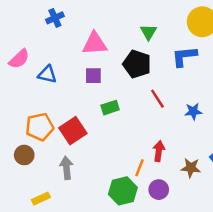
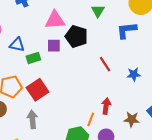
black pentagon: (137, 64) -> (76, 36), moved
green rectangle: (110, 108) -> (33, 58), moved

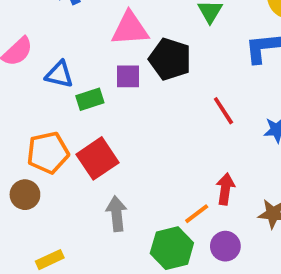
gray arrow: (32, 119) -> (117, 214), moved
orange line: (91, 119) -> (197, 214), turned 32

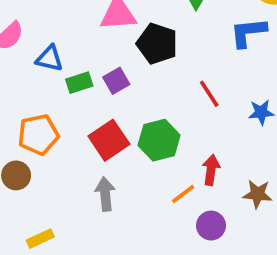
purple square: (128, 76) -> (116, 81), moved, turned -30
red square: (97, 158) -> (109, 140), moved
green hexagon: (172, 248) -> (159, 140), moved

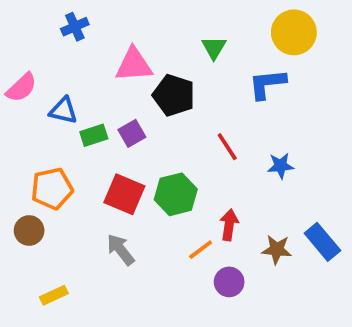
red square: (109, 140) -> (124, 194), turned -33
gray arrow: (105, 194) -> (121, 250), turned -32

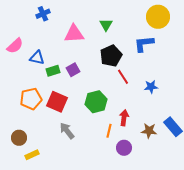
green triangle: (214, 48) -> (106, 25), moved
black pentagon: (174, 95) -> (111, 56), moved, turned 30
red square: (124, 194) -> (57, 102), moved
brown circle: (29, 230) -> (19, 138), moved
orange line: (201, 250) -> (109, 131), turned -40

